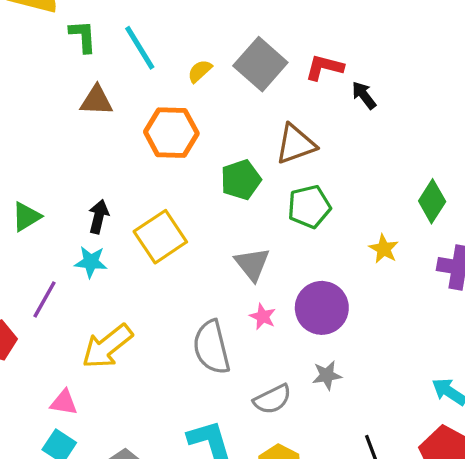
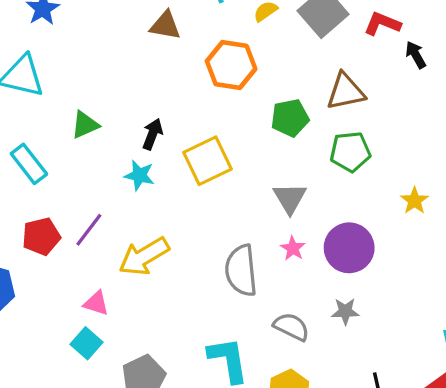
purple line: (44, 299) -> (89, 230), moved
gray semicircle: (272, 399) -> (291, 327), turned -135

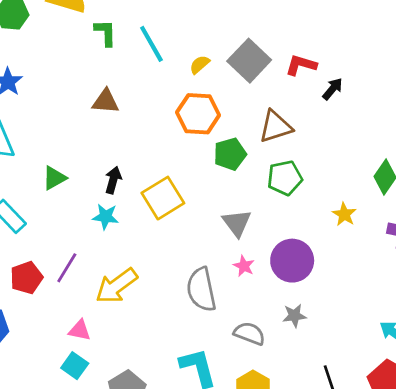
brown triangle: (165, 25) -> (106, 101), moved
black arrow: (416, 55) -> (333, 89), turned 75
orange hexagon: (231, 65) -> (198, 114), moved

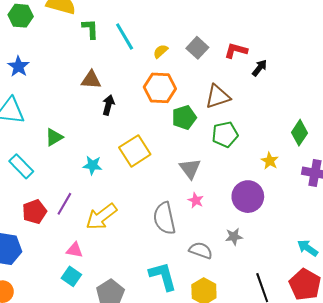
gray square: (249, 61) -> (197, 48), size x0.7
black arrow: (113, 180) -> (108, 105), moved
purple circle: (292, 261) -> (248, 197), moved

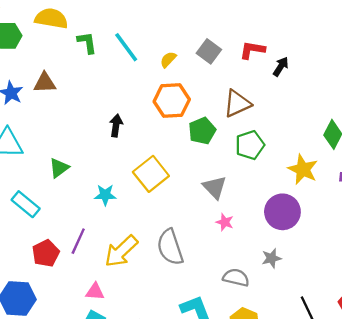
brown triangle: (91, 80) -> (45, 83), moved
yellow star: (270, 161) -> (303, 169), size x1.5
gray semicircle: (164, 218) -> (170, 247), moved

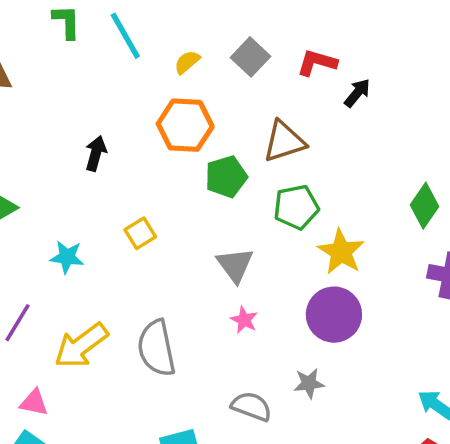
yellow star: (303, 169) -> (341, 252), moved
yellow square: (151, 174) -> (140, 233), size x0.6

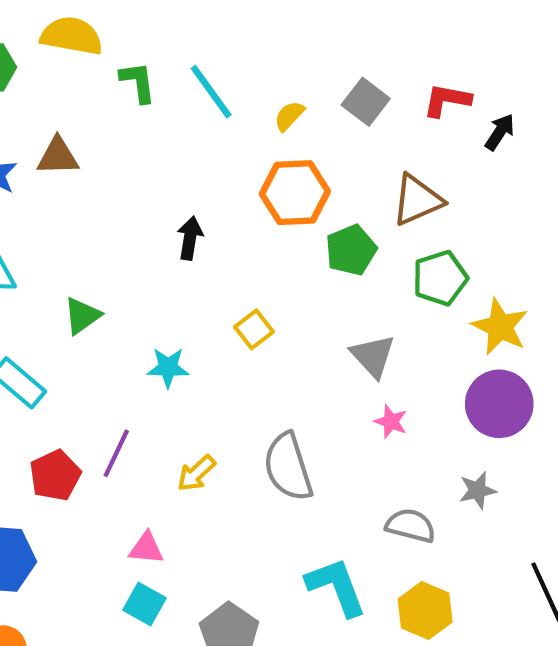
yellow arrow: (81, 346) -> (196, 473), size x0.6

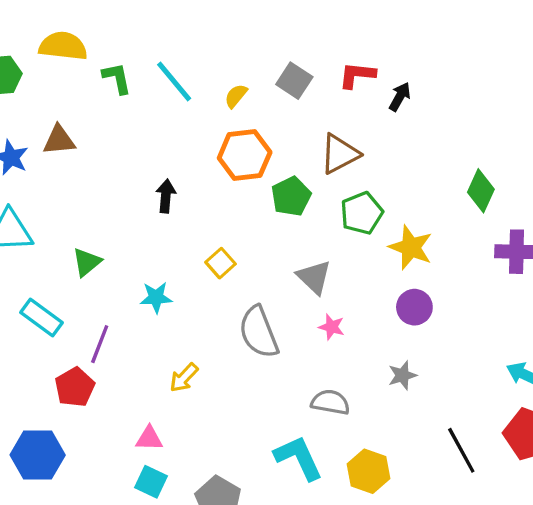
purple circle: (499, 404) -> (414, 307), size x0.7
purple line: (116, 453) -> (100, 344), moved
gray semicircle: (288, 467) -> (259, 332), moved
gray semicircle: (411, 526) -> (330, 402), moved

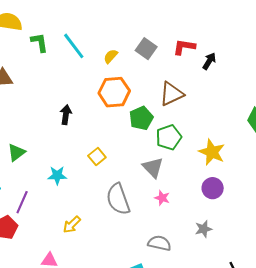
green pentagon: (362, 213) -> (169, 137), moved

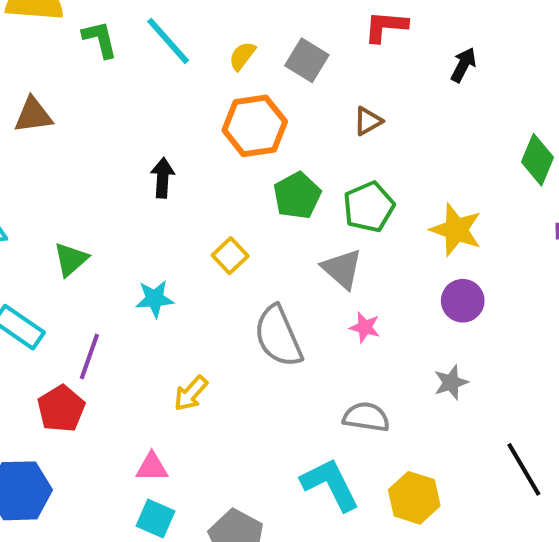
gray square: (146, 49) -> (307, 60), moved
black arrow: (209, 61) -> (463, 65), moved
brown triangle: (172, 94) -> (368, 121), size x0.6
green pentagon: (141, 118) -> (297, 196), moved

